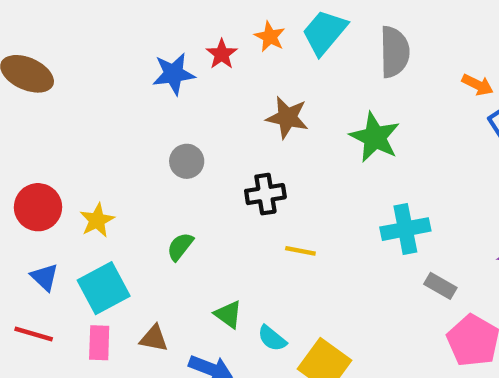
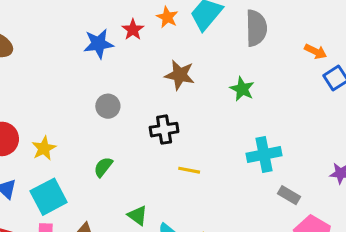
green star: (375, 137) -> (242, 89), size x0.7

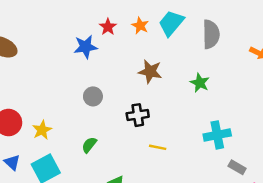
red star: (133, 30) -> (108, 27), moved

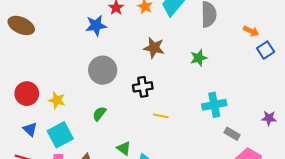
green star: (200, 83) -> (199, 58), turned 30
gray circle: (93, 96) -> (103, 70), size x1.6
yellow star: (42, 130) -> (57, 100), turned -30

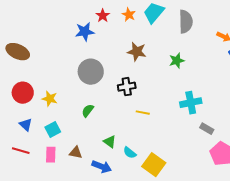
brown ellipse: (21, 25) -> (18, 52), moved
cyan square: (60, 135) -> (53, 130), size x0.7

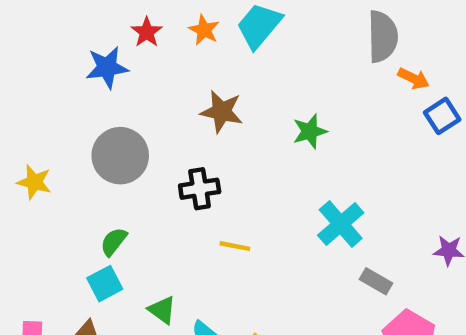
gray semicircle: (186, 22) -> (383, 37), moved
yellow star: (50, 99) -> (34, 182), moved
cyan cross: (191, 103) -> (341, 224), turned -30
cyan square: (53, 130) -> (105, 284), moved

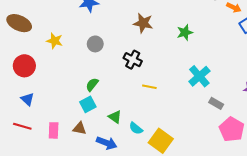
gray circle: (120, 156) -> (95, 44), size x0.6
yellow star: (34, 182) -> (55, 41), moved
black cross: (200, 189) -> (133, 60), turned 36

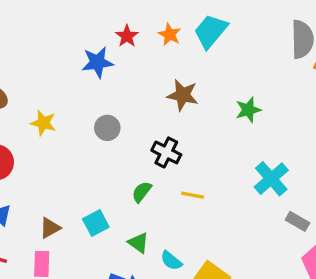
green semicircle: (92, 85) -> (142, 192), moved
brown triangle: (80, 128) -> (50, 228), moved, turned -40

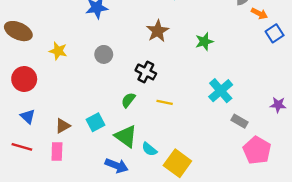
brown star: (183, 95) -> (158, 31), turned 30
green triangle: (138, 243) -> (126, 136), size x1.5

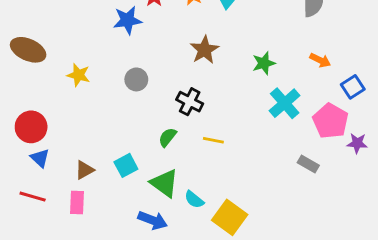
orange arrow: (259, 13) -> (320, 60), moved
blue square: (275, 33) -> (353, 87), moved
red circle: (24, 79) -> (31, 127), moved
cyan cross: (221, 91) -> (285, 103), moved
pink pentagon: (257, 150) -> (331, 121), moved

